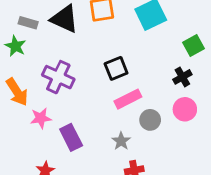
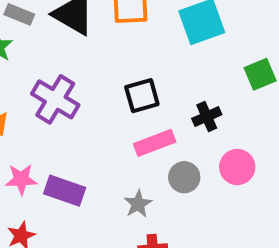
black cross: (182, 77) -> (207, 117), moved
pink star: (41, 118) -> (21, 179), moved
purple rectangle: (71, 137) -> (65, 191), turned -50

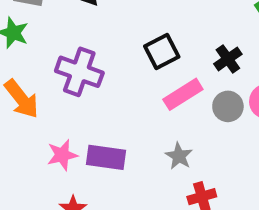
gray circle: (184, 177) -> (228, 106), moved

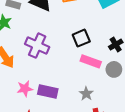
pink rectangle: (183, 94) -> (91, 61), turned 48

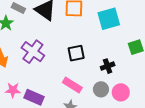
pink rectangle: (91, 61) -> (72, 85), moved

